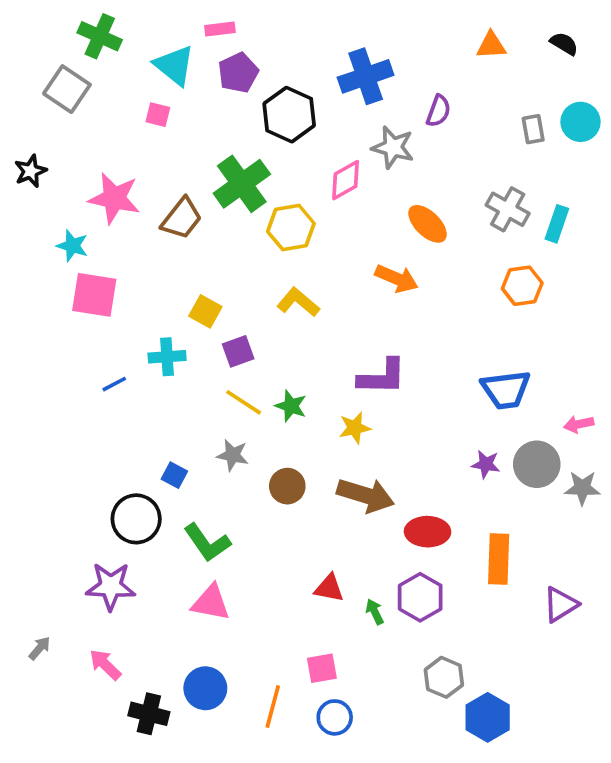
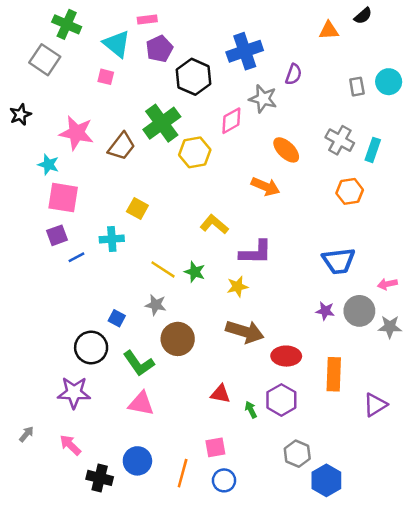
black semicircle: (564, 44) -> (363, 16), moved, turned 108
yellow L-shape: (298, 302) -> (214, 224), moved
purple square: (238, 351) -> (57, 235), moved
brown circle: (287, 486) -> (178, 339), moved, size x1.4

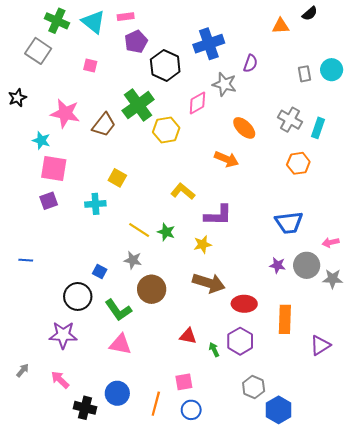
cyan triangle: (117, 44) -> (93, 22), moved
blue line: (76, 257) -> (26, 260), moved, turned 32

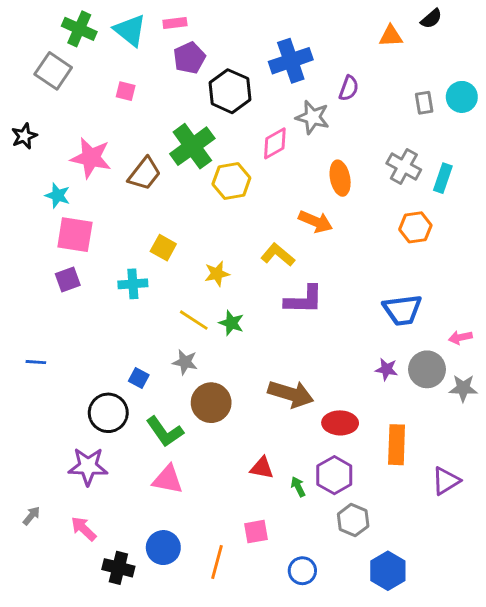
orange ellipse: (244, 128) -> (340, 178), turned 35
yellow L-shape: (183, 191) -> (278, 255), moved
yellow star: (203, 244) -> (217, 274), moved
gray hexagon: (254, 387) -> (353, 520), moved
blue circle: (191, 410) -> (302, 571), moved

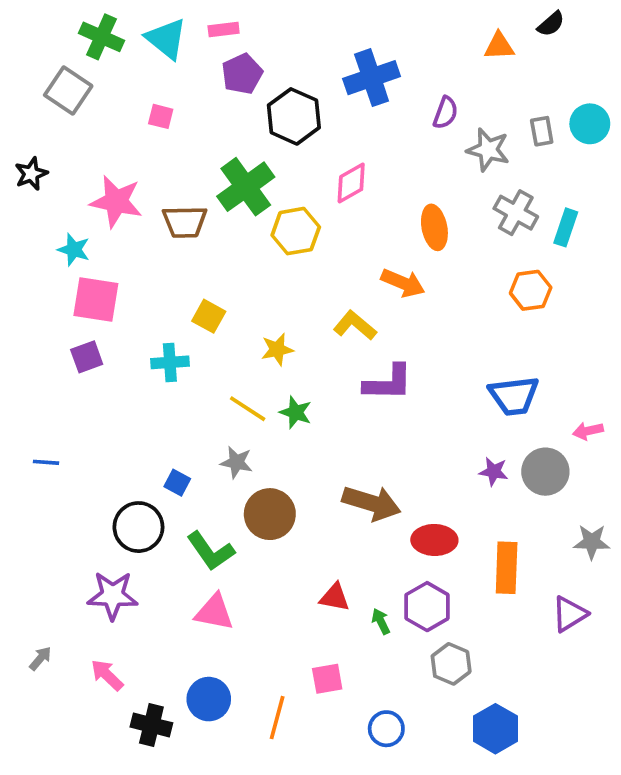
gray star: (313, 117) -> (488, 150), moved
brown trapezoid: (144, 174) -> (185, 222), turned 51
gray star: (463, 388) -> (592, 542), moved

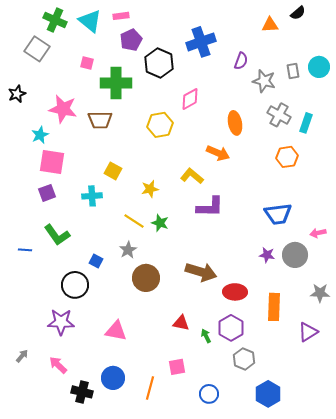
green cross: (246, 187) -> (116, 83), moved, turned 36
cyan star: (74, 250) -> (40, 135), turned 30
gray star: (237, 462) -> (128, 250), turned 30
green L-shape: (211, 551) -> (57, 235), moved

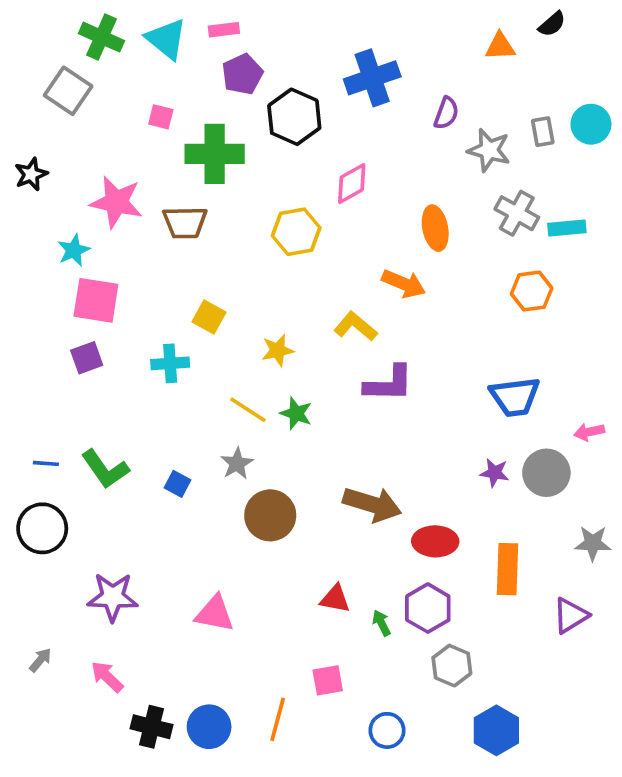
cyan rectangle: (306, 123) -> (567, 228), turned 66
green L-shape: (57, 235) -> (105, 469), moved
black circle: (75, 285) -> (42, 528), moved
blue circle: (113, 378) -> (209, 727), moved

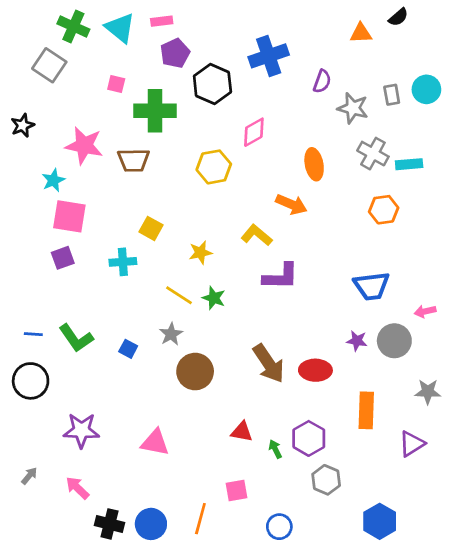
brown arrow: (372, 504) -> (269, 364), turned 39
red ellipse: (435, 541) -> (315, 370), moved
blue hexagon: (496, 730) -> (380, 521), moved

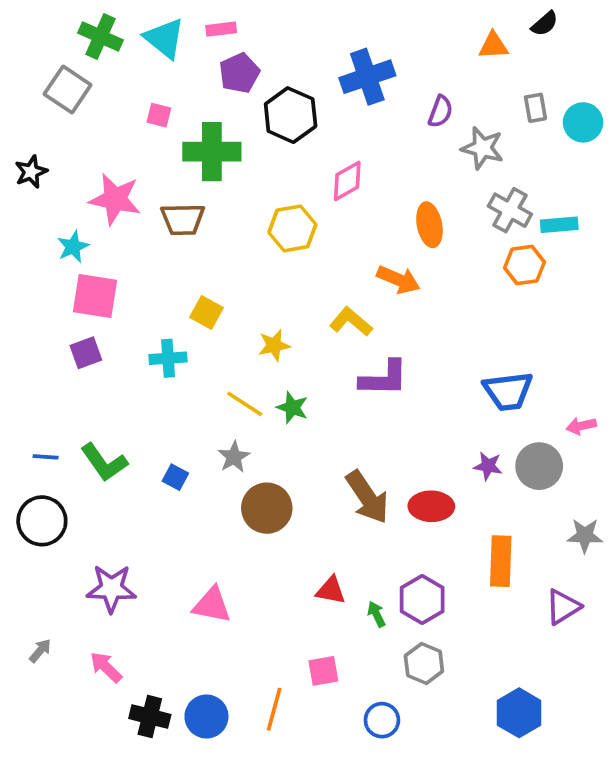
gray rectangle: (392, 95) -> (535, 108), moved
orange hexagon: (384, 210) -> (525, 265), moved
gray hexagon: (326, 480) -> (424, 663), moved

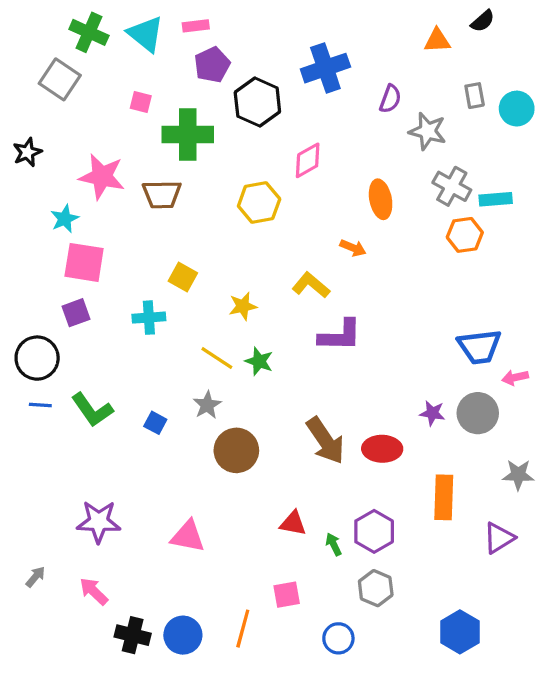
orange arrow: (398, 280) -> (353, 248), size x0.7
blue trapezoid: (508, 391) -> (479, 347), moved
black circle: (42, 521) -> (37, 358), moved

